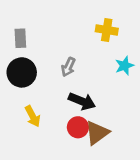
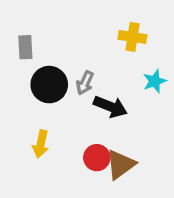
black circle: (22, 72) -> (49, 85), moved
black arrow: (82, 101) -> (110, 107), moved
yellow arrow: (33, 116) -> (41, 144), turned 40

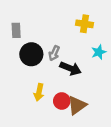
yellow arrow: (41, 144) -> (39, 92), moved

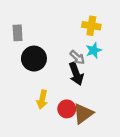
cyan star: (99, 52) -> (94, 50), moved
gray arrow: (54, 53) -> (77, 57), moved, turned -72
black arrow: (70, 68) -> (76, 74), turned 48

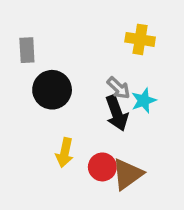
cyan star: (94, 50) -> (144, 101), moved

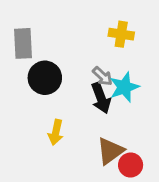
gray rectangle: (27, 50) -> (23, 43), size x1.4
cyan star: (144, 101) -> (124, 87), size x1.4
red circle: (102, 167) -> (131, 165), moved

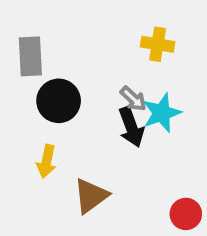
yellow arrow: (56, 132) -> (46, 161), moved
brown triangle: (110, 151) -> (91, 196), moved
red circle: (131, 165) -> (186, 214), moved

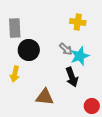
black arrow: (131, 127) -> (72, 77), moved
yellow arrow: (46, 161) -> (15, 74), moved
brown triangle: (91, 196) -> (45, 97), turned 42

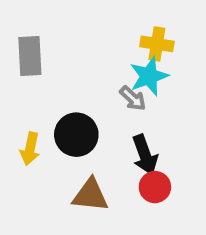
black circle: (29, 50) -> (76, 135), moved
cyan star: (80, 56) -> (149, 76), moved
red circle: (92, 106) -> (155, 187), moved

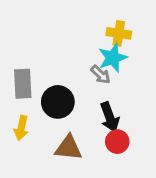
gray rectangle: (30, 56) -> (23, 84), moved
yellow arrow: (30, 149) -> (21, 128), moved

